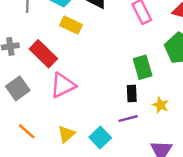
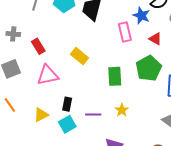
yellow rectangle: (71, 25) -> (79, 56), moved
red rectangle: (43, 54) -> (38, 46), size x0.7
black rectangle: (132, 93) -> (67, 104), moved

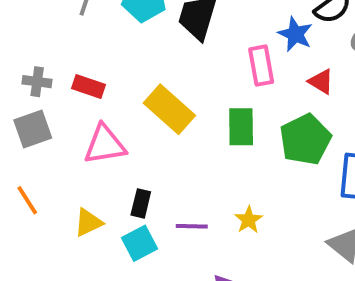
gray cross: (13, 34) -> (37, 82), moved
red rectangle: (38, 46) -> (88, 86), turned -42
yellow rectangle: (79, 56) -> (169, 109), size x1.4
green rectangle: (115, 76) -> (241, 127), moved

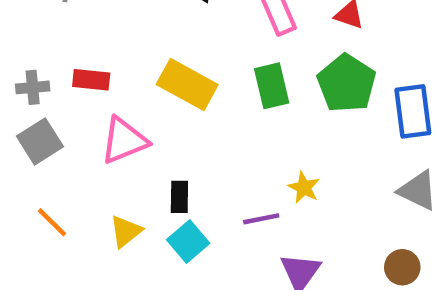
purple line: (192, 226) -> (261, 219), moved

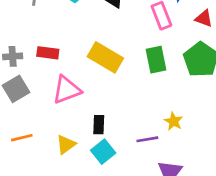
orange line: (52, 222) -> (22, 138), turned -60

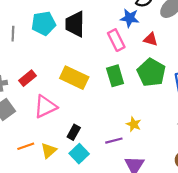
red rectangle: (48, 53) -> (28, 78), turned -42
black rectangle: (99, 125) -> (74, 132), turned 32
orange line: (22, 138) -> (26, 146), moved

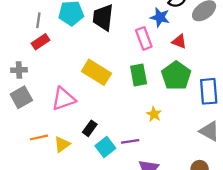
red rectangle: (28, 78) -> (40, 42), moved
yellow star: (134, 124) -> (154, 114), moved
cyan square: (79, 154) -> (105, 147), moved

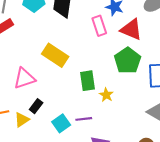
red triangle: (179, 41) -> (131, 29), size x1.6
green rectangle: (139, 75) -> (87, 81), moved
black rectangle: (90, 128) -> (36, 106), moved

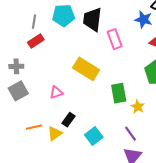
pink rectangle: (99, 26) -> (115, 39), moved
pink triangle: (24, 78) -> (56, 92), size x0.6
purple line: (84, 119) -> (130, 134), moved, turned 63

